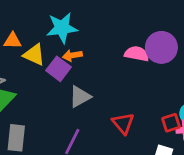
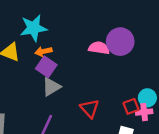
purple square: (58, 69) -> (46, 67), moved

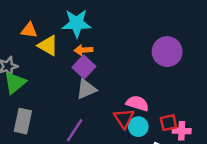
pink semicircle: (99, 48) -> (137, 103), moved
cyan circle: (147, 98) -> (138, 127), moved

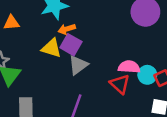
yellow triangle: (48, 46) -> (51, 48), moved
cyan circle: (138, 127) -> (147, 75), moved

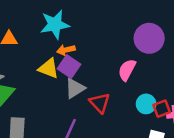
pink semicircle: (129, 67) -> (127, 70), moved, turned -70
red triangle: (120, 84) -> (100, 103), moved

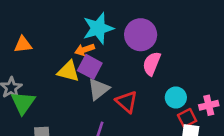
cyan star: (55, 25) -> (98, 28), moved
purple circle: (149, 38) -> (141, 35), moved
red square: (162, 109) -> (187, 118), moved

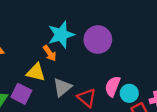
orange arrow: (85, 50) -> (50, 53), turned -105
pink semicircle: (152, 64) -> (113, 86), moved
purple square: (90, 67) -> (21, 94), moved

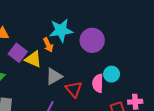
pink semicircle: (113, 86) -> (98, 83), turned -30
cyan circle: (129, 93) -> (112, 74), moved
purple square: (21, 94) -> (18, 53), moved

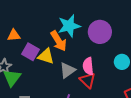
orange arrow: (48, 45) -> (59, 41), size x1.5
pink semicircle: (98, 83) -> (88, 66), moved

